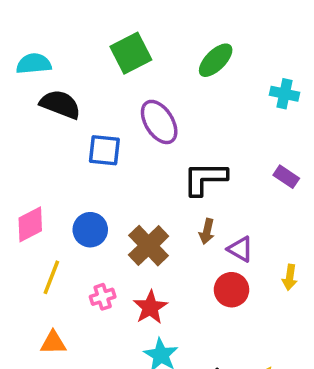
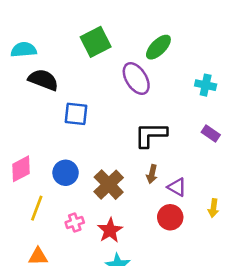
cyan cross: (284, 94) -> (206, 85), moved
purple ellipse: (159, 122) -> (136, 79), moved

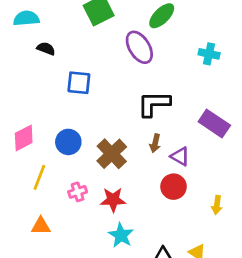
black semicircle: (43, 80) -> (46, 49), size x0.6
purple rectangle: (211, 133) -> (214, 124), moved, size x1.6
yellow arrow: (213, 208) -> (217, 205), moved
red star: (110, 230) -> (113, 200), turned 30

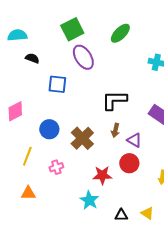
purple ellipse: (139, 47) -> (83, 57), moved
pink diamond: (24, 138) -> (15, 111), moved
red star: (113, 200) -> (102, 175), moved

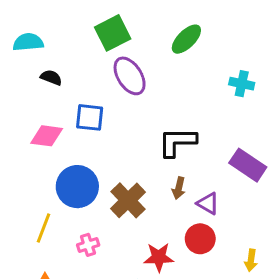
pink diamond: (15, 111) -> (47, 136), moved, turned 35
blue circle: (49, 129) -> (77, 187), size x1.4

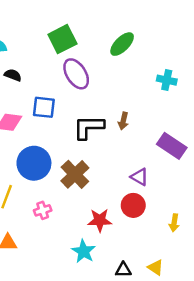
black L-shape: (177, 142) -> (89, 127), moved
brown arrow: (179, 188) -> (123, 121), moved

